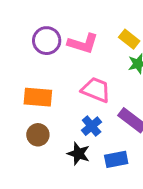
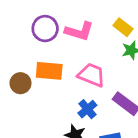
orange rectangle: (38, 97) -> (49, 71), moved
brown circle: (38, 135) -> (20, 83), moved

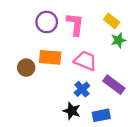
pink L-shape: (79, 31) -> (75, 24), turned -100

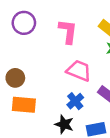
purple circle: (47, 22) -> (24, 23), moved
orange rectangle: (50, 57) -> (24, 105), moved

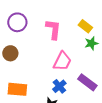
pink trapezoid: (79, 71) -> (62, 61), turned 95
brown circle: (15, 78) -> (10, 53), moved

